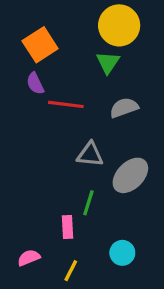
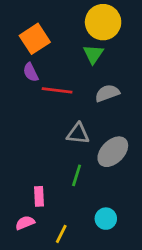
pink rectangle: (67, 227) -> (39, 196), moved

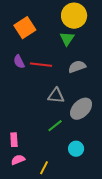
purple semicircle: (31, 72) -> (19, 62), moved
green line: (77, 175) -> (55, 126), turned 35
pink rectangle: (39, 196) -> (14, 140), moved
cyan circle: (106, 219) -> (76, 149), moved

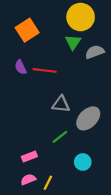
gray semicircle: (77, 67) -> (95, 52), moved
pink rectangle: (14, 140) -> (29, 157), moved, turned 72
pink semicircle: (18, 160) -> (28, 179), moved

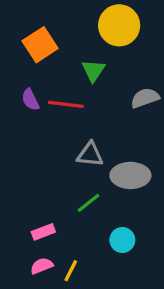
green triangle: (73, 42) -> (93, 71), moved
gray semicircle: (95, 52) -> (145, 98), moved
gray ellipse: (88, 118) -> (130, 175), turned 45

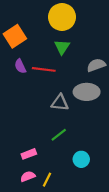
yellow circle: (119, 25) -> (62, 17), moved
orange square: (40, 45) -> (15, 36), moved
gray ellipse: (130, 175) -> (87, 92), moved

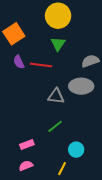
yellow line: (47, 180) -> (62, 169), moved

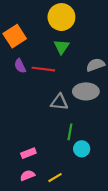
green line: (55, 126) -> (70, 132), moved, turned -42
cyan circle: (76, 150) -> (82, 149), moved
yellow line: (62, 169) -> (55, 178), moved, turned 32

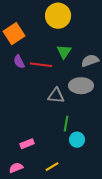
green triangle: (61, 47) -> (64, 52), moved
pink semicircle: (27, 175) -> (16, 168), moved

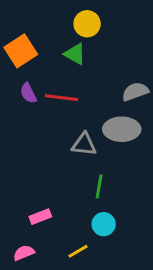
yellow circle: (58, 16) -> (87, 24), size x0.7
green triangle: (64, 52) -> (75, 54), moved, turned -35
cyan circle: (77, 140) -> (104, 224), moved

